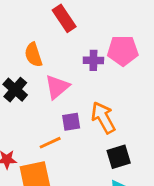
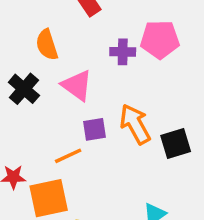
pink triangle: (57, 87) -> (77, 85), turned -44
black square: (119, 157) -> (176, 144), moved

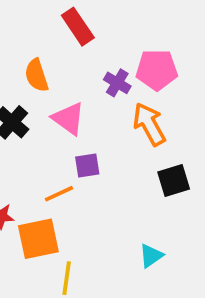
purple cross: (123, 52) -> (117, 83), turned 30
orange arrow: (135, 124) -> (149, 124), moved

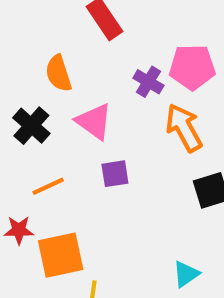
orange line: (59, 194) -> (48, 186), moved

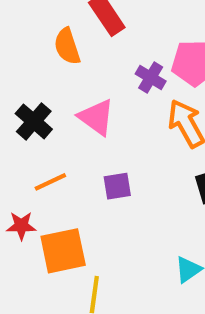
orange semicircle: (59, 73) -> (67, 46), moved
purple square: (115, 174) -> (117, 186), moved

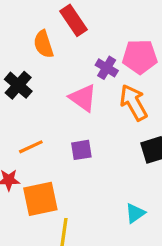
pink triangle: (96, 117) -> (83, 98), moved
black cross: (34, 121) -> (18, 85), moved

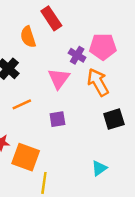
pink triangle: (83, 98) -> (59, 79), turned 30
orange line: (31, 147) -> (22, 104), moved
orange square: (40, 199) -> (26, 157), turned 32

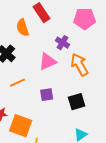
pink pentagon: (103, 47) -> (85, 19), moved
pink triangle: (59, 79) -> (48, 62), turned 30
black square: (114, 119) -> (77, 102), moved

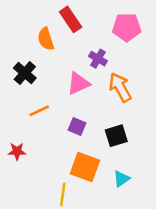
purple square: (47, 95) -> (77, 127), turned 32
orange square: (21, 126) -> (85, 167), moved

